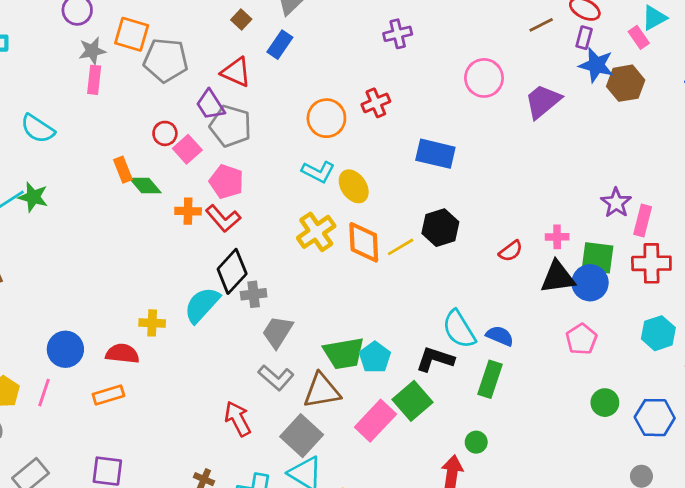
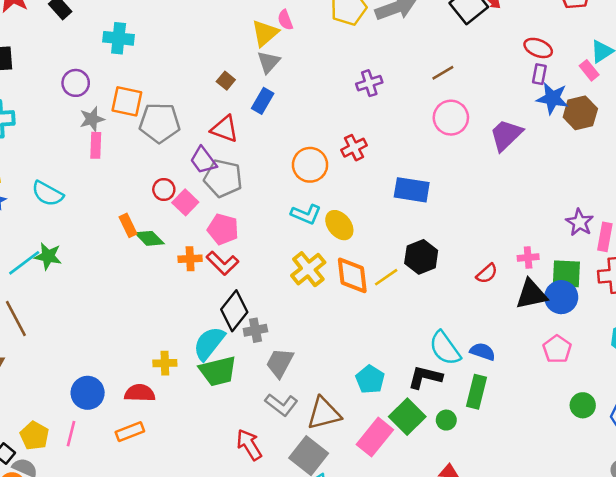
brown line: (541, 25) -> (443, 73), moved
green trapezoid: (344, 353) -> (218, 371), moved
green circle: (476, 442) -> (446, 420), moved

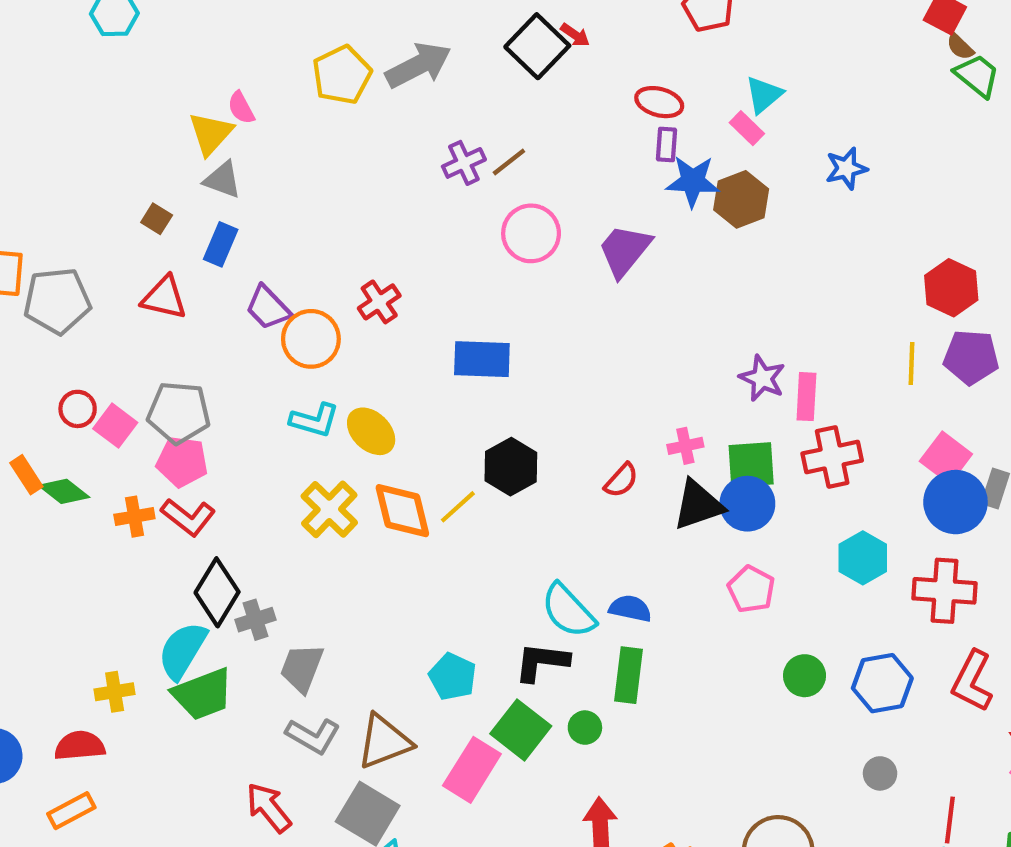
gray triangle: (269, 62) -> (223, 180), turned -45
purple cross: (369, 83) -> (464, 163), moved
purple trapezoid: (203, 160) -> (268, 308), moved
gray pentagon: (223, 178) -> (179, 413), moved

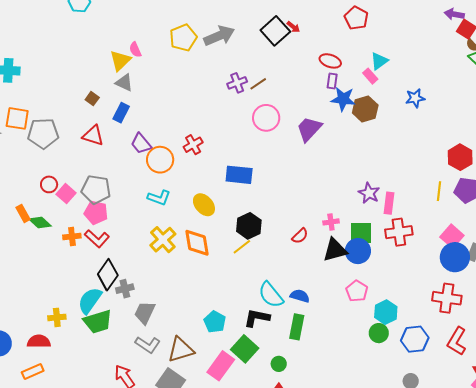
yellow ellipse: (371, 431) -> (204, 205), moved
yellow line: (458, 507) -> (242, 247), moved
cyan hexagon: (863, 558) -> (386, 312), moved
green circle: (585, 728) -> (279, 364), moved

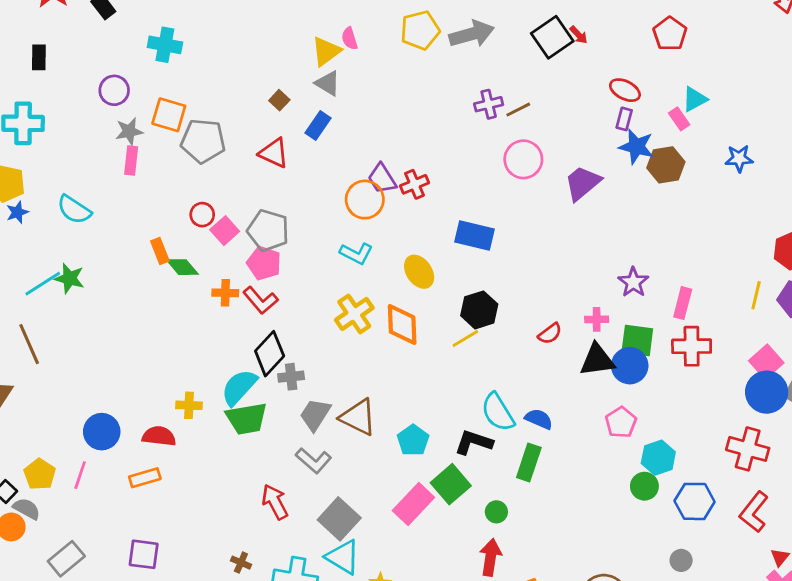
purple trapezoid: (141, 144) -> (382, 179), moved
purple star: (369, 193) -> (633, 282), moved
brown triangle: (181, 350) -> (358, 417), moved, turned 36

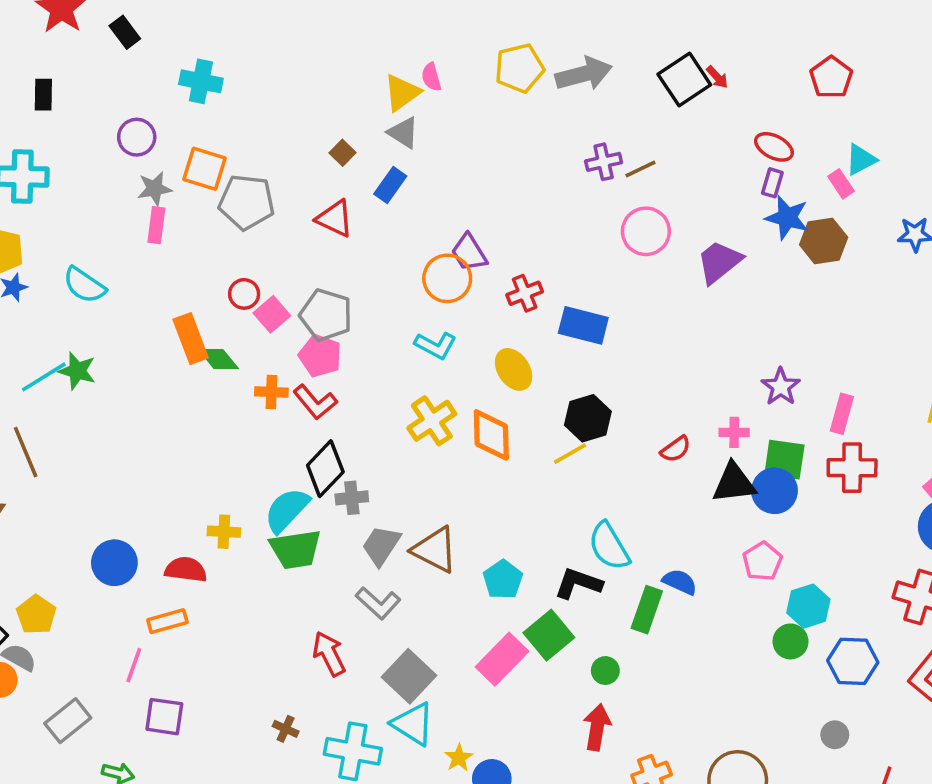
red cross: (414, 184) -> (525, 293), moved
orange rectangle: (160, 251) -> (191, 339), size x1.5
blue semicircle: (539, 419) -> (680, 582), moved
pink line: (80, 475) -> (134, 665), moved

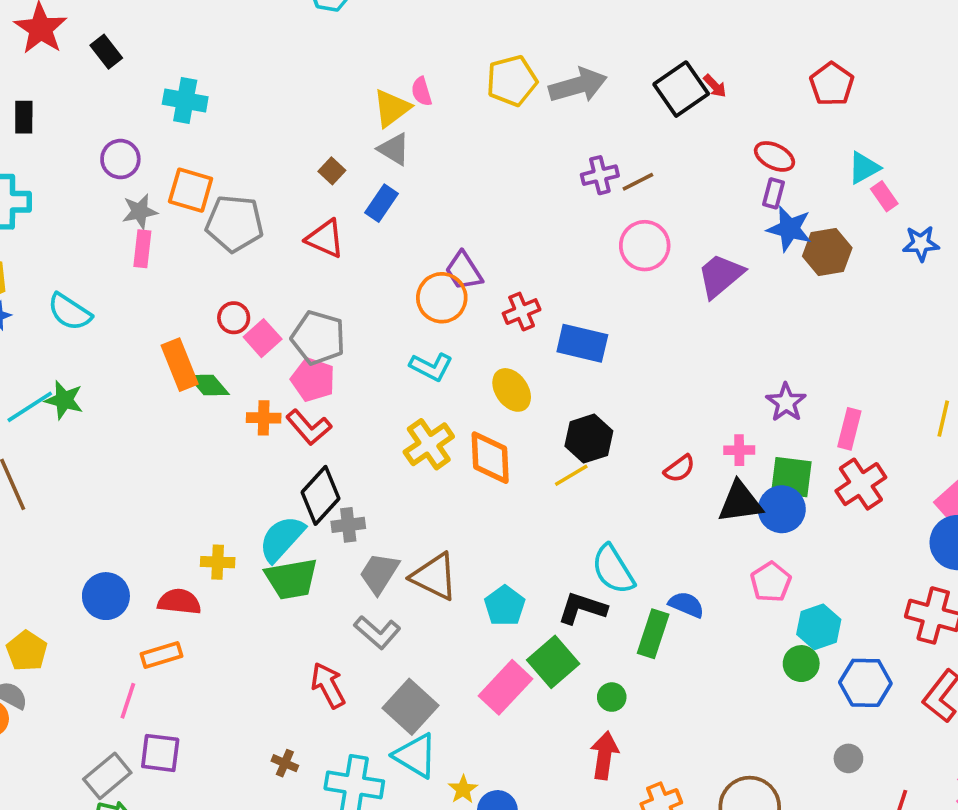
pink rectangle: (841, 184) -> (884, 196), moved
red cross: (852, 468) -> (861, 484), turned -33
gray rectangle: (68, 721) -> (107, 776), moved

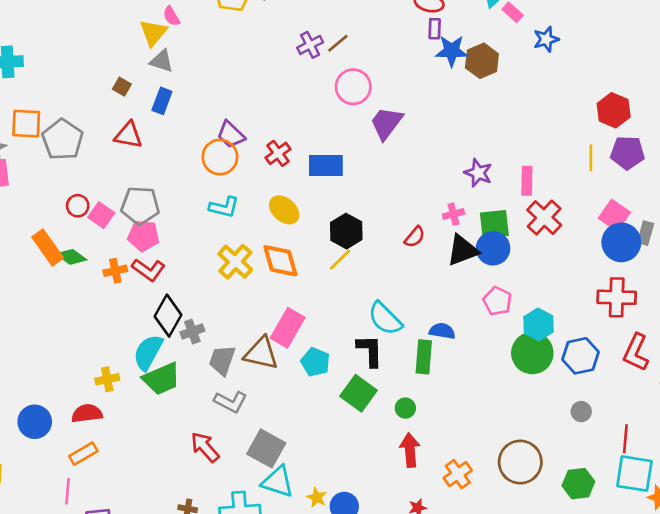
gray pentagon: (234, 223) -> (63, 140), turned -30
purple trapezoid: (721, 276) -> (386, 123), moved
black L-shape: (582, 608) -> (370, 351), turned 84
green circle: (801, 664) -> (532, 353), size x1.6
pink rectangle: (506, 687) -> (288, 328), moved

